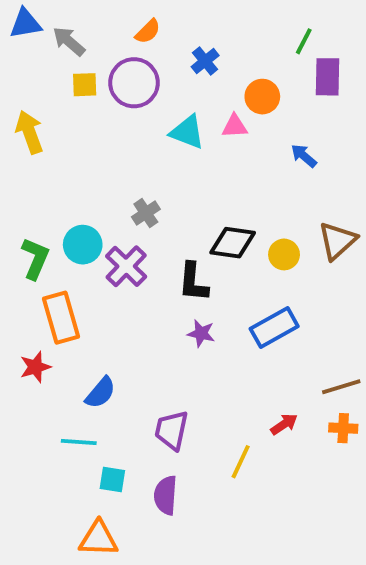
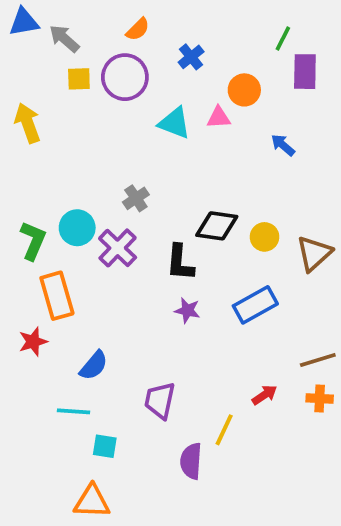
brown triangle: (337, 241) -> (314, 253), moved
purple semicircle: (166, 495) -> (191, 461), moved

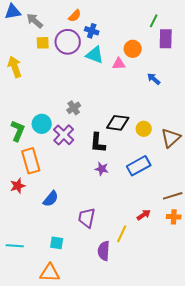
blue cross: (191, 57) -> (92, 31), moved, turned -32
cyan triangle: (175, 123) -> (95, 55), moved
cyan line: (73, 411) -> (15, 246), moved

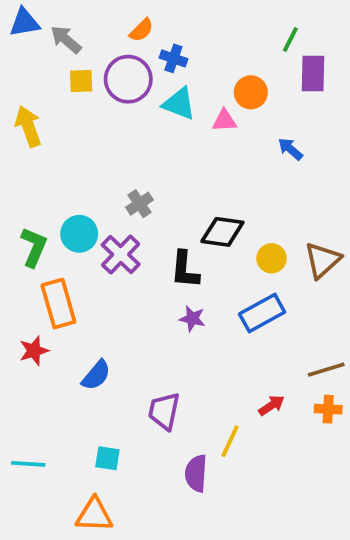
yellow circle: (144, 129) -> (272, 258), moved

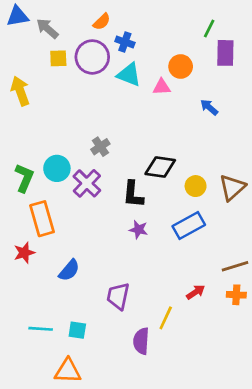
cyan line: (28, 464) -> (41, 329), moved

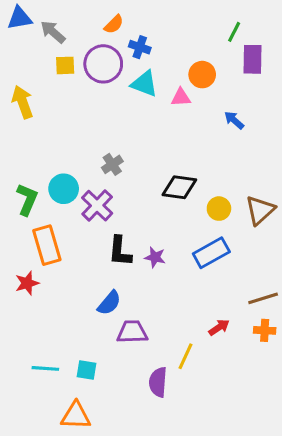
black L-shape: (133, 194) -> (120, 251), moved
blue semicircle: (69, 270) -> (109, 303), moved
purple trapezoid: (118, 296) -> (132, 332), turned 76

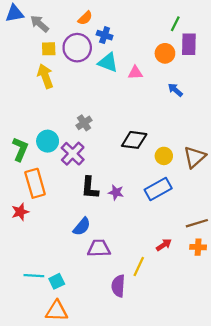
orange circle: (202, 75) -> (165, 53), moved
yellow arrow: (22, 102) -> (45, 76), moved
cyan square: (86, 370) -> (57, 281), moved, turned -35

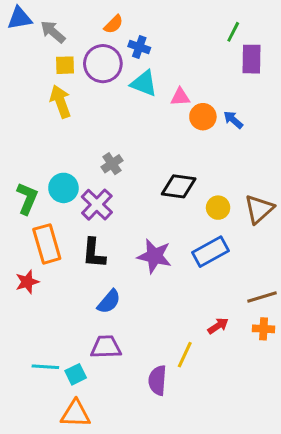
orange circle: (165, 53) -> (203, 117), moved
black L-shape: (90, 188) -> (94, 253), moved
purple star: (116, 192) -> (154, 256), size x1.6
purple trapezoid: (99, 248) -> (106, 347), moved

